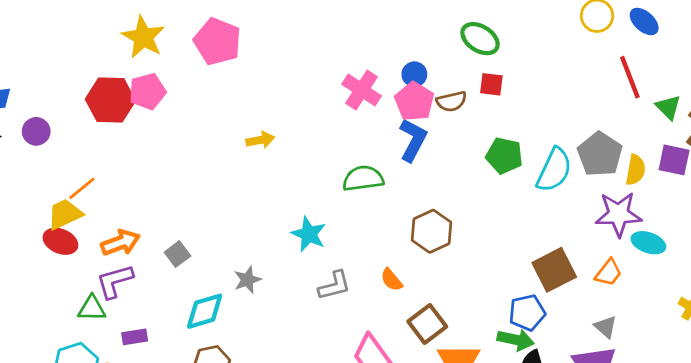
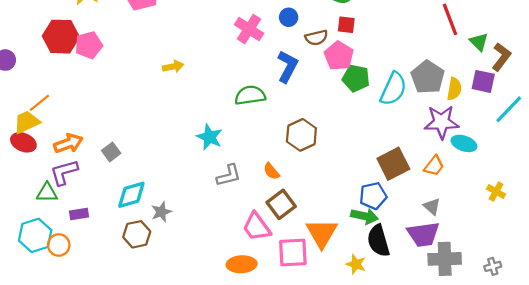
pink pentagon: (148, 91) -> (89, 45), moved
pink pentagon: (414, 101) -> (339, 56), moved
gray star: (247, 280) -> (161, 212), moved
brown square: (427, 324) -> (281, 204), moved

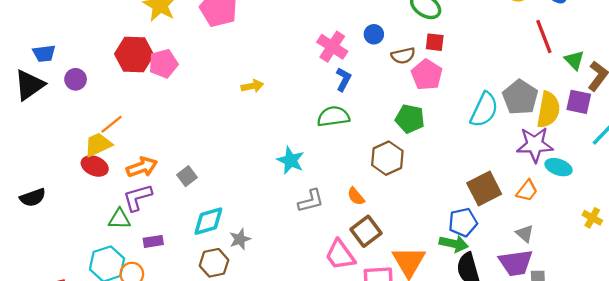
blue L-shape: (288, 66) -> (343, 79), moved, size x0.7
green pentagon: (356, 78) -> (410, 119), moved
yellow semicircle: (454, 89) -> (548, 110), size x1.5

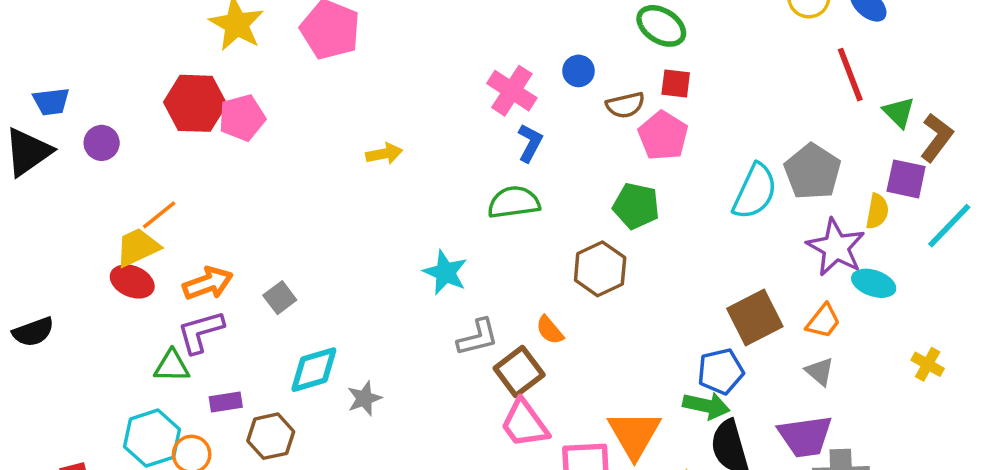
yellow semicircle: (548, 110) -> (877, 211), moved, size x0.6
purple star: (535, 145) -> (836, 247), turned 30
brown square: (366, 231) -> (519, 371), moved
gray triangle: (525, 234) -> (820, 371), moved
brown hexagon: (214, 263) -> (271, 436), moved

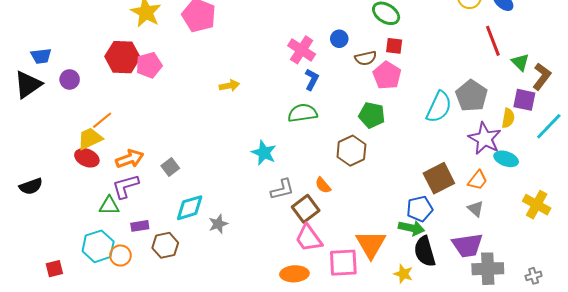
yellow cross: (928, 364) -> (537, 205), size x1.5

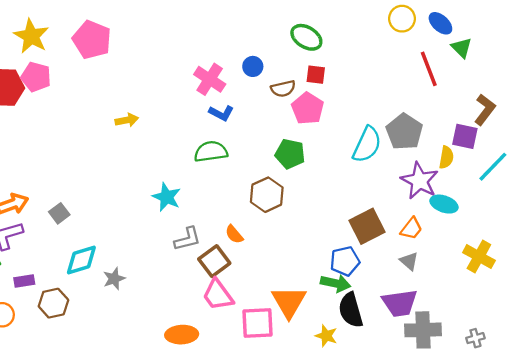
green triangle: (520, 62) -> (461, 48), moved
pink pentagon: (149, 65) -> (36, 77), moved, turned 30
blue L-shape: (312, 79) -> (221, 113), turned 90
orange ellipse: (294, 274) -> (182, 335), moved

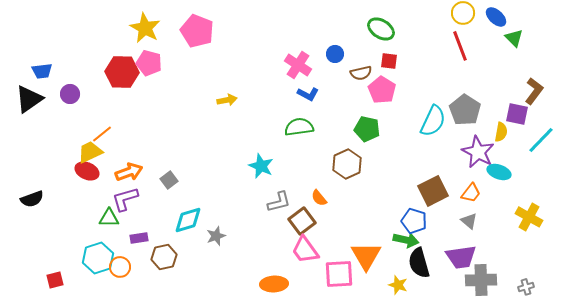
red line: (429, 69) -> (460, 46), moved
blue pentagon: (345, 261) -> (414, 221), turned 30

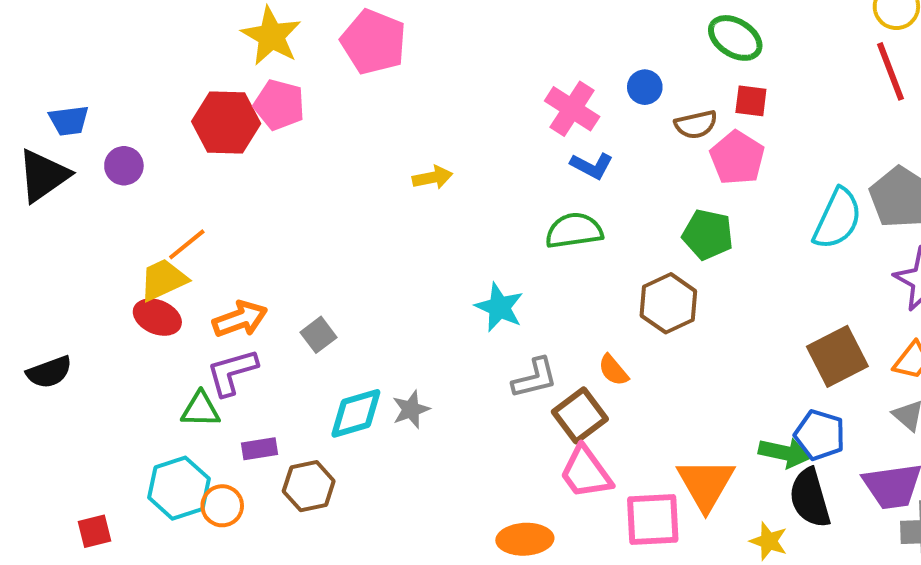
blue pentagon: (414, 221) -> (820, 435), moved
gray star: (216, 236) -> (411, 409), moved

